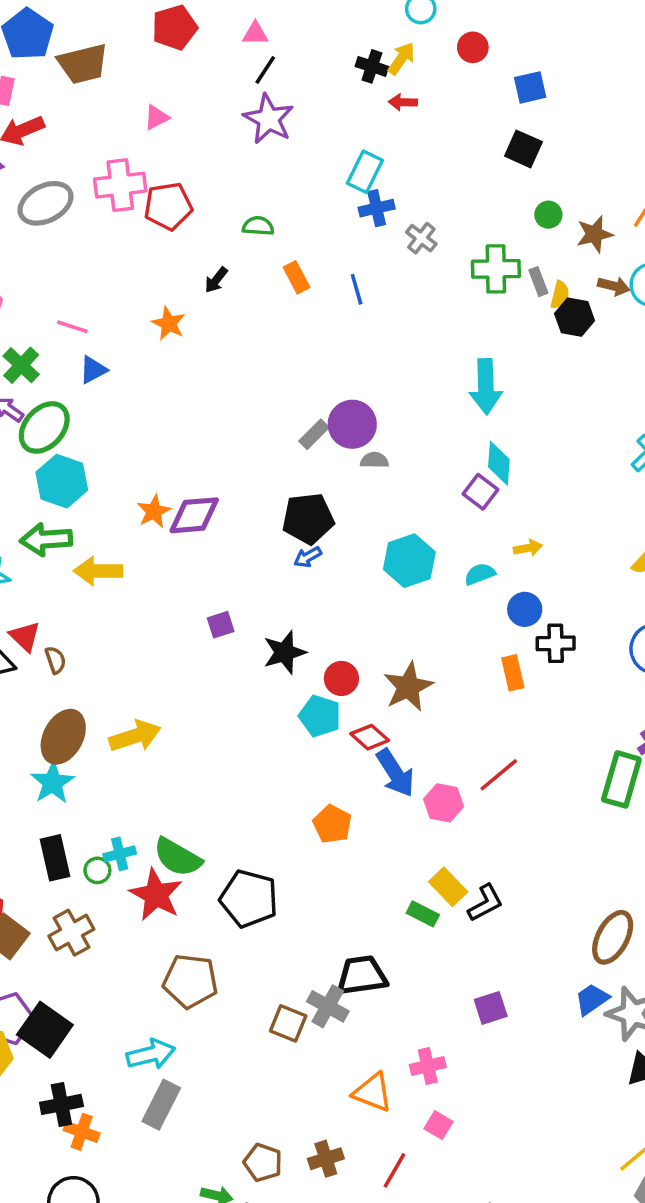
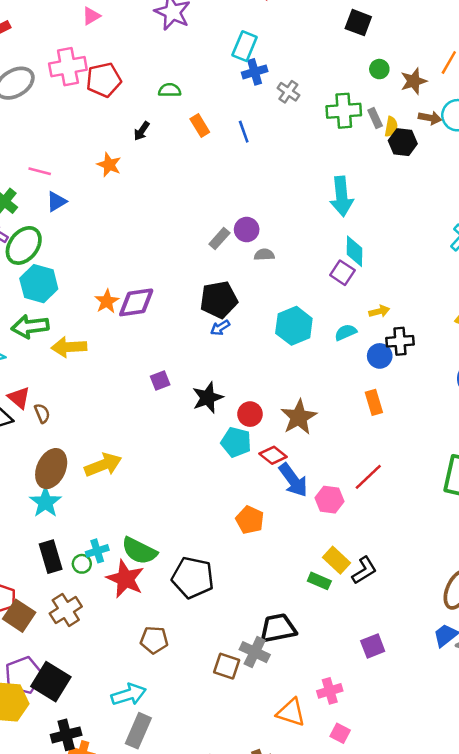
purple circle: (352, 424) -> (247, 230), size x0.7
black cross: (556, 643) -> (400, 341), moved
brown pentagon: (190, 981) -> (154, 640), size x0.7

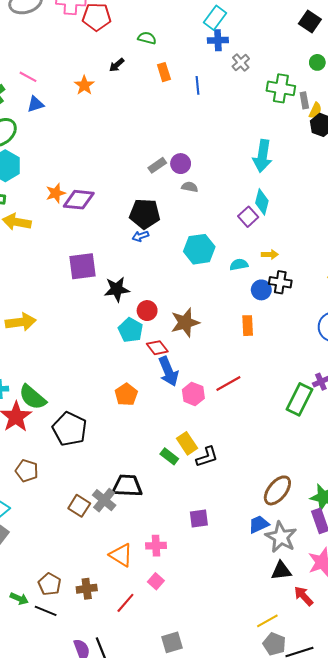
purple square: (160, 380) -> (82, 266), size x1.8

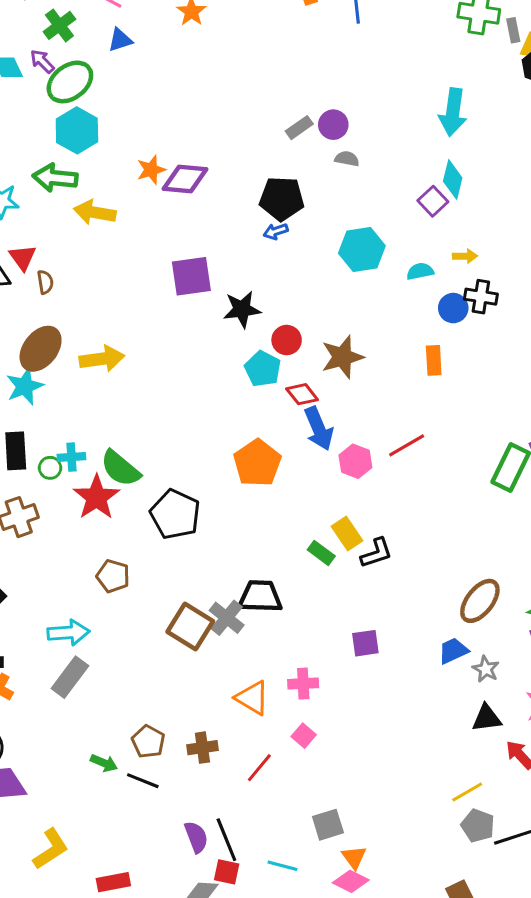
orange pentagon: (126, 394) -> (257, 463), size x1.4
brown square: (79, 506) -> (190, 627), size x1.4
gray star: (281, 537) -> (486, 669), size x0.6

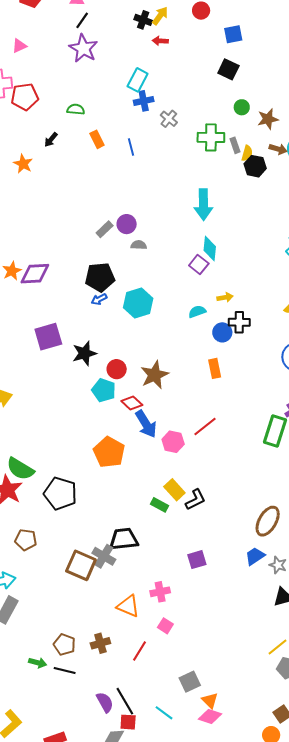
cyan hexagon: (362, 249) -> (138, 303), moved
cyan line: (282, 866) -> (164, 713), turned 30

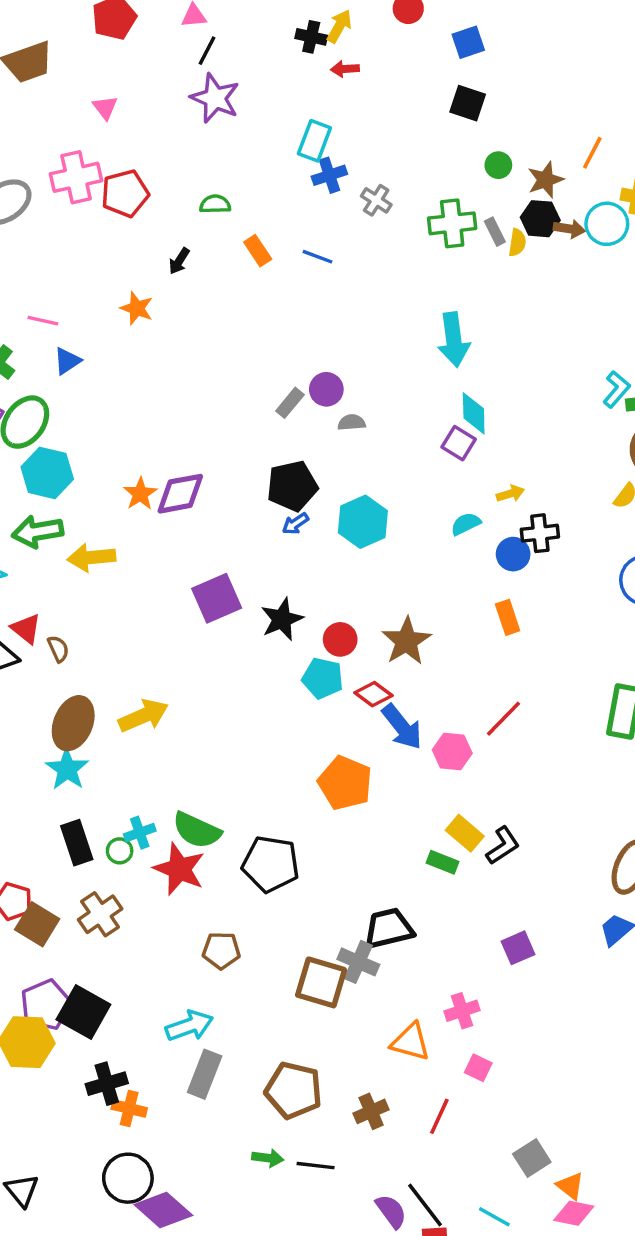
pink triangle: (19, 46) -> (105, 107), turned -35
blue line: (131, 147) -> (318, 257), turned -48
black hexagon: (255, 166) -> (540, 219), moved
brown pentagon: (64, 645) -> (294, 1090), moved, size x1.5

